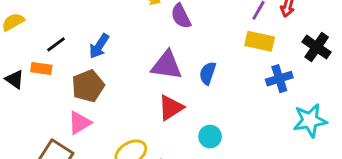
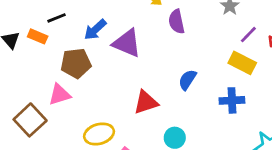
purple triangle: (167, 65) -> (127, 43), moved
blue cross: (279, 79) -> (232, 100), moved

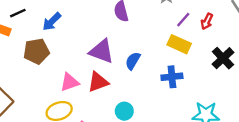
purple triangle: (127, 43) -> (102, 51), moved
pink triangle: (60, 94) -> (70, 82), moved

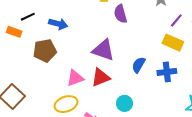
blue arrow: (52, 22) -> (58, 24), turned -120
blue semicircle: (133, 61) -> (139, 65), moved

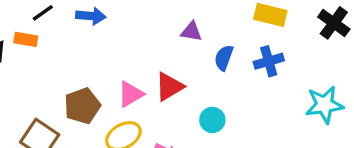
purple triangle: (103, 50) -> (191, 32), moved, size x0.6
brown pentagon: (45, 51) -> (82, 106), moved

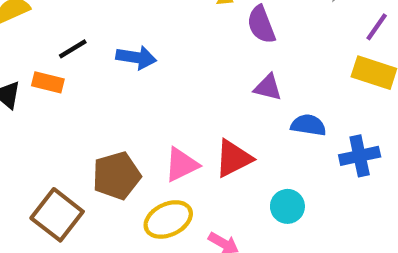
blue semicircle: (224, 58) -> (308, 125), turned 75
blue cross: (269, 61) -> (360, 156), moved

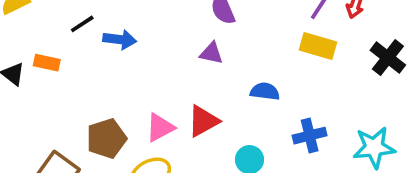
black line: (73, 49) -> (82, 24), moved
purple triangle: (268, 87) -> (211, 53), moved
blue cross: (360, 156) -> (310, 136), moved

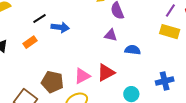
orange rectangle: (47, 63) -> (30, 42), moved, turned -48
blue semicircle: (265, 91) -> (133, 50), moved
brown pentagon: (106, 138) -> (52, 82), turned 30

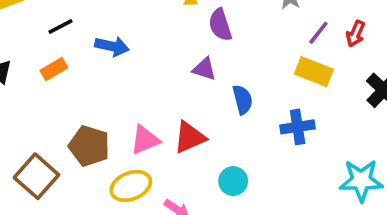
black line: (40, 19) -> (61, 26), moved
blue semicircle: (133, 50) -> (243, 100), turned 63
blue cross: (165, 81) -> (298, 127), moved

